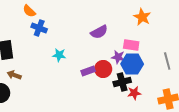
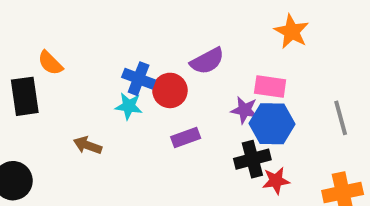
orange semicircle: (29, 11) -> (50, 63), moved
blue cross: (39, 28) -> (139, 79), moved
red circle: (103, 69) -> (170, 90), moved
brown arrow: (14, 75) -> (88, 145), moved

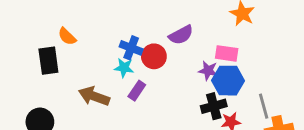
gray line: (341, 118) -> (264, 106), moved
purple rectangle: (186, 138) -> (137, 91), moved, turned -36
brown arrow: (88, 145) -> (94, 96), size x1.5

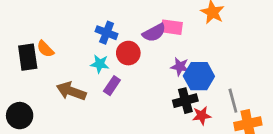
orange semicircle: (67, 36) -> (45, 49), moved
blue cross: (131, 48) -> (107, 33), moved
pink rectangle: (227, 53) -> (172, 27), moved

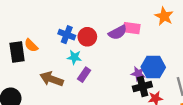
blue cross: (107, 33) -> (67, 35), moved
red circle: (128, 53) -> (87, 37), moved
purple star: (180, 67) -> (138, 74), moved

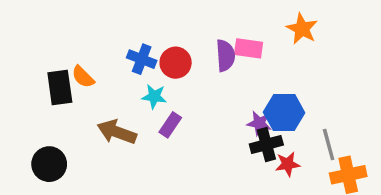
purple semicircle: (118, 32) -> (225, 56), turned -66

